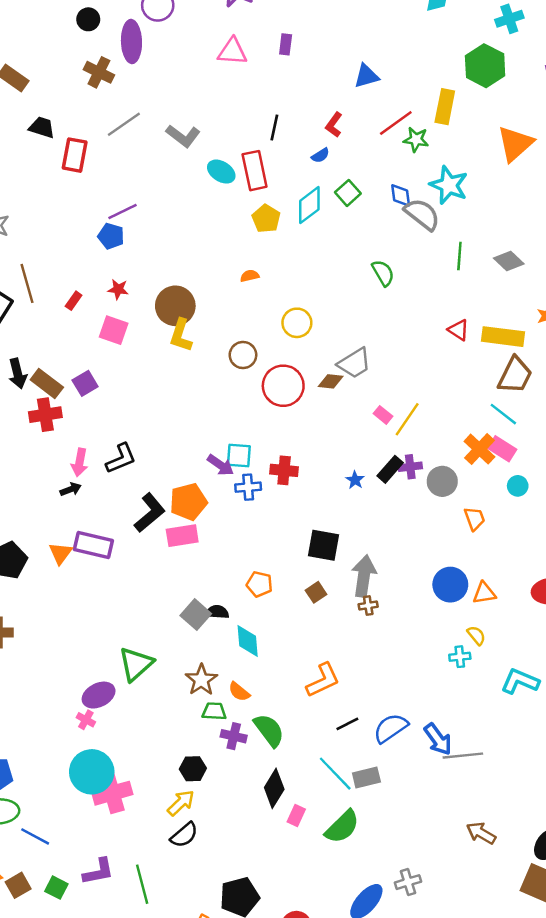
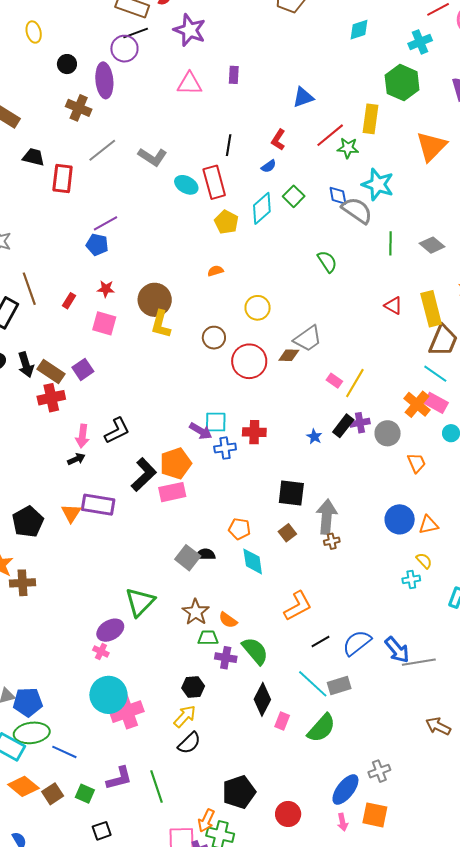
yellow rectangle: (503, 337) -> (431, 309), turned 72
cyan diamond: (248, 641) -> (253, 561), moved

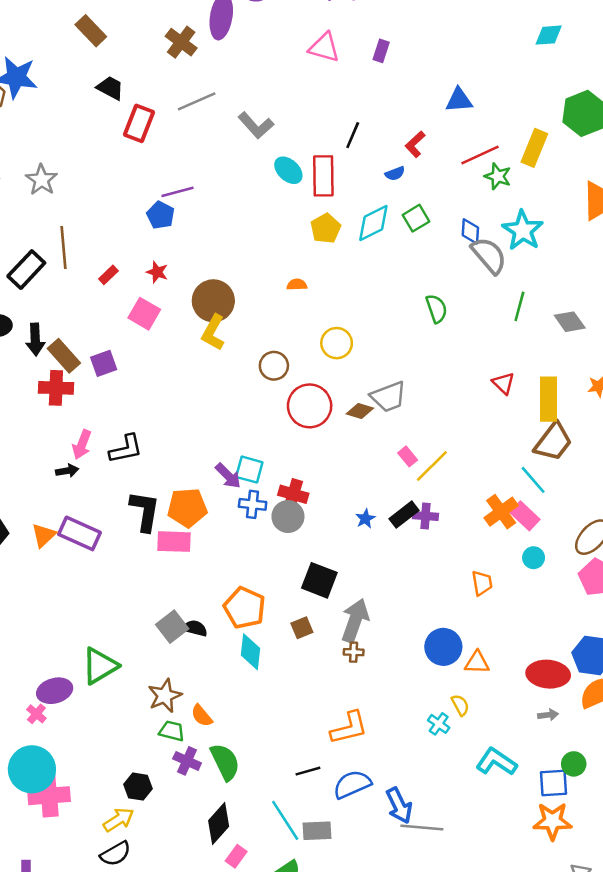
gray circle: (388, 433) -> (288, 516), moved
black L-shape: (144, 475) -> (145, 511), turned -52
orange pentagon: (239, 529) -> (245, 608), size x1.5
cyan cross: (411, 579) -> (439, 724), turned 30
orange L-shape: (298, 606) -> (349, 728), moved

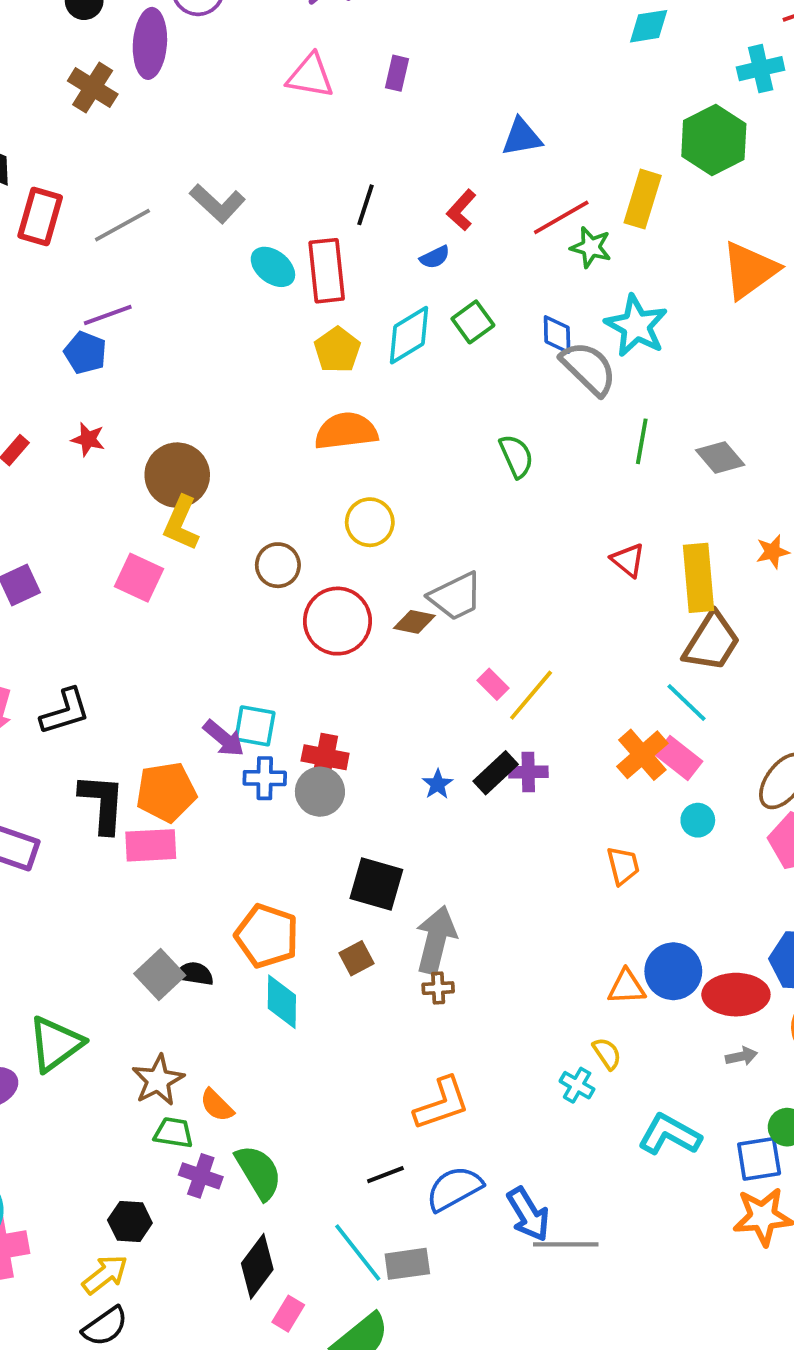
gray line: (197, 101) -> (122, 225), moved
orange semicircle: (297, 285) -> (346, 431), moved, size x2.0
pink square: (144, 314) -> (139, 578), moved
blue circle: (443, 647) -> (673, 971), moved

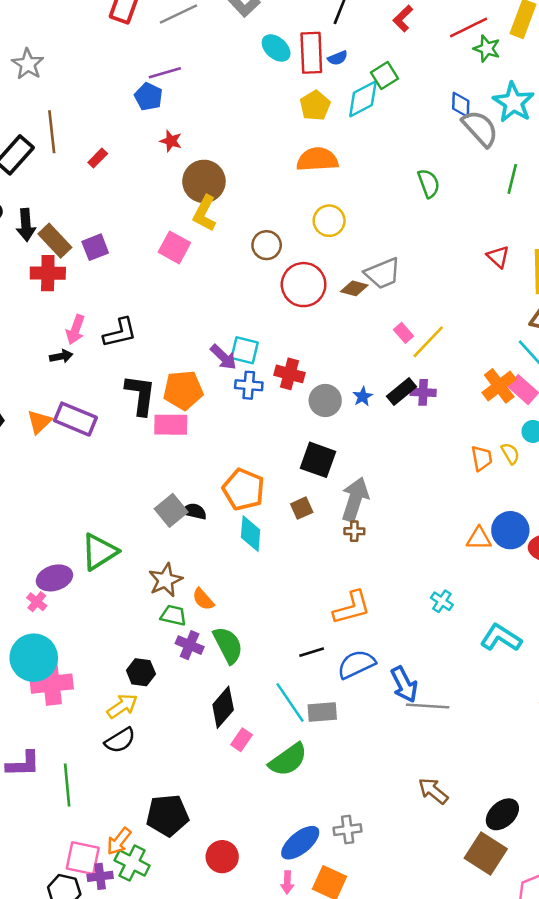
blue semicircle: (435, 257) -> (338, 58), moved
green square: (473, 322) -> (384, 75), moved
red star: (88, 439) -> (171, 141), moved
gray circle: (320, 792) -> (325, 400), moved
yellow semicircle: (607, 1054) -> (510, 453), moved

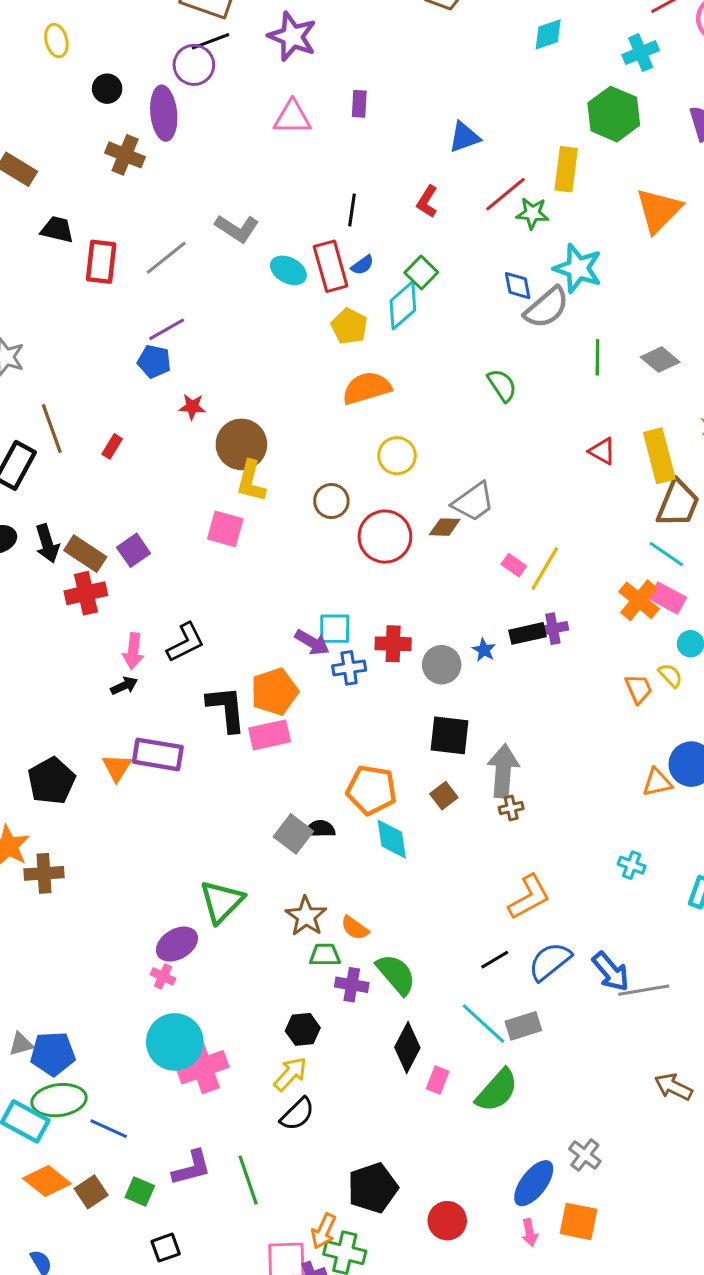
gray semicircle: (480, 128) -> (547, 308), turned 105
black rectangle: (401, 391) -> (527, 633), turned 40
gray cross: (348, 830) -> (585, 1155), turned -32

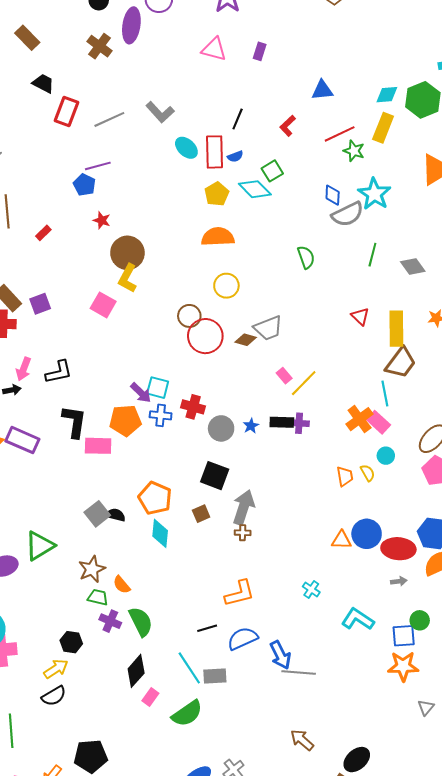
cyan diamond: (548, 34) -> (387, 95), moved
cyan diamond: (403, 305) -> (255, 189), turned 72
brown circle: (331, 501) -> (189, 316), moved
cyan line: (666, 554) -> (385, 393), turned 30
orange pentagon: (274, 692) -> (125, 420), moved

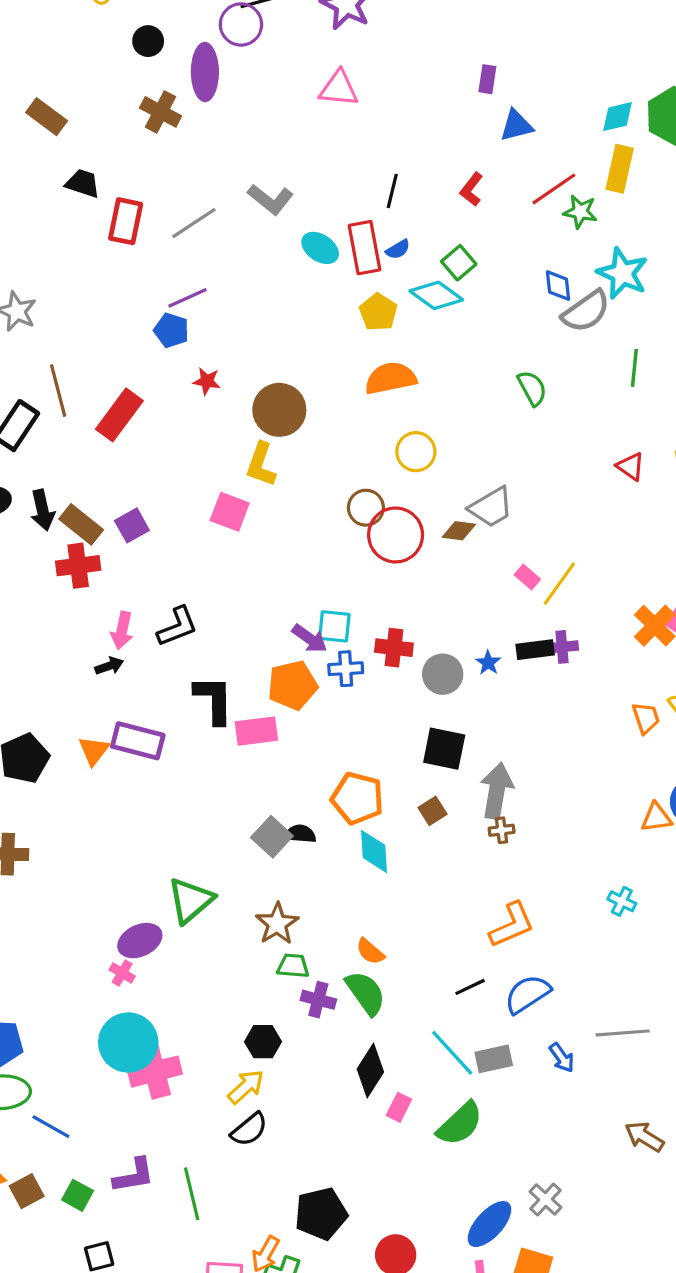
purple rectangle: (260, 51) -> (487, 79), moved
red rectangle: (43, 233) -> (119, 415), size x2.0
brown circle: (127, 253) -> (279, 410), moved
orange semicircle: (122, 585) -> (370, 952), moved
blue arrow: (280, 655) -> (562, 1058), moved, size x0.7

